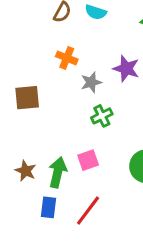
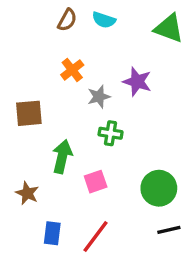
orange cross: (67, 58) -> (72, 70), turned 30
green cross: (102, 116) -> (111, 133), turned 35
green arrow: (58, 172) -> (62, 157), moved

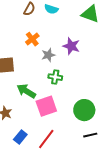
green arrow: (62, 157) -> (26, 91), turned -72
pink square: (96, 182) -> (46, 106), size x1.5
blue rectangle: (52, 233) -> (20, 137), turned 32

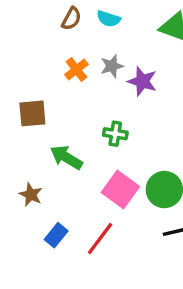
gray star: (48, 55) -> (112, 66), moved
pink square: (46, 106) -> (120, 190), moved, turned -35

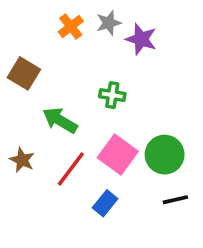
brown square: (32, 113) -> (24, 73), turned 36
blue rectangle: (56, 235) -> (105, 203), moved
red line: (100, 239) -> (71, 169), moved

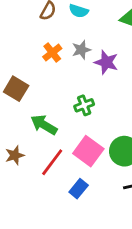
green cross: (112, 95) -> (84, 105), turned -30
brown star: (22, 160) -> (15, 155), turned 30

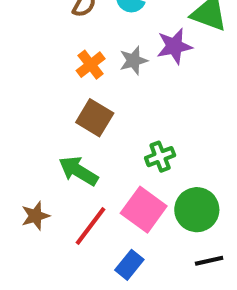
purple star: (106, 62) -> (174, 46), moved, turned -30
brown square: (16, 89) -> (95, 118), moved
green cross: (84, 105) -> (160, 157), moved

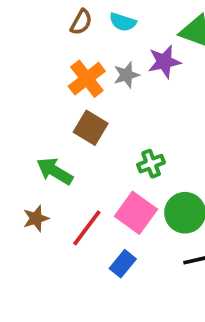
orange cross: (91, 65) -> (87, 79), size x1.4
green arrow: (78, 171) -> (55, 171), moved

